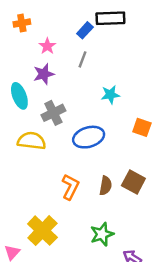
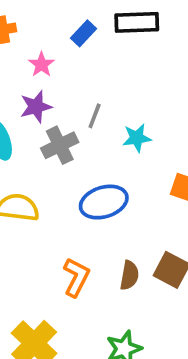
blue rectangle: (85, 30) -> (84, 33), moved
gray line: (83, 59) -> (95, 116), moved
gray cross: (53, 113) -> (60, 145), moved

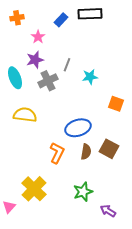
blue ellipse: (104, 202) -> (78, 128), moved

